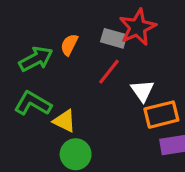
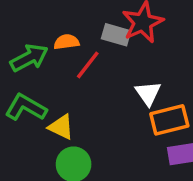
orange semicircle: (69, 45) -> (66, 42), turned 55
red line: (109, 72) -> (88, 65), moved

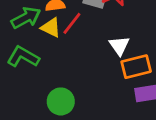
yellow triangle: (61, 127) -> (51, 28), moved

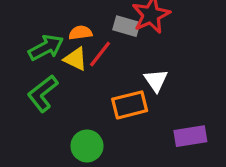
green L-shape: (23, 57) -> (43, 93), turned -68
orange rectangle: (136, 67) -> (130, 105), moved

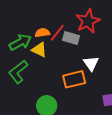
gray rectangle: (126, 26) -> (71, 38), moved
red line: (100, 54) -> (57, 33), moved

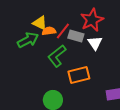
yellow triangle: (39, 50) -> (40, 23), moved
white triangle: (91, 63) -> (95, 43), moved
green L-shape: (18, 72) -> (57, 56), moved

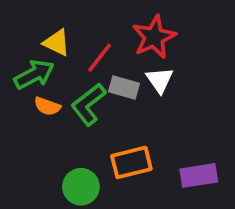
orange semicircle: (49, 31) -> (47, 106), moved, turned -152
gray rectangle: (76, 36) -> (124, 88), moved
orange rectangle: (79, 75) -> (131, 162), moved

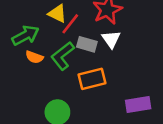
yellow triangle: (57, 43) -> (57, 14), moved
orange rectangle: (131, 162) -> (92, 79), moved

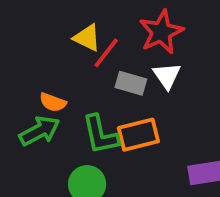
green arrow: (25, 35) -> (40, 131), moved
green L-shape: (63, 56) -> (100, 135), moved, turned -64

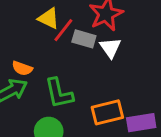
gray rectangle: (131, 83) -> (84, 39), moved
orange rectangle: (138, 135) -> (107, 112), moved

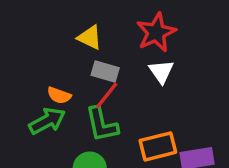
red line: (63, 30) -> (107, 95), moved
gray rectangle: (84, 39) -> (105, 72), moved

